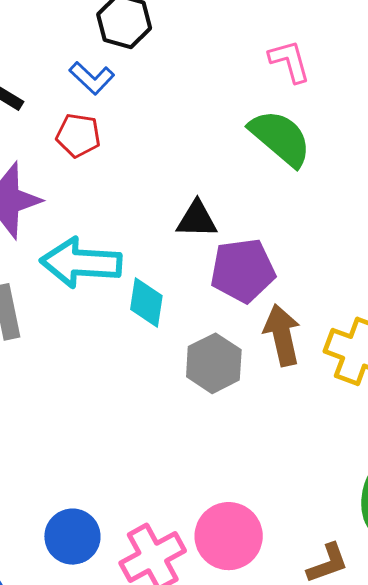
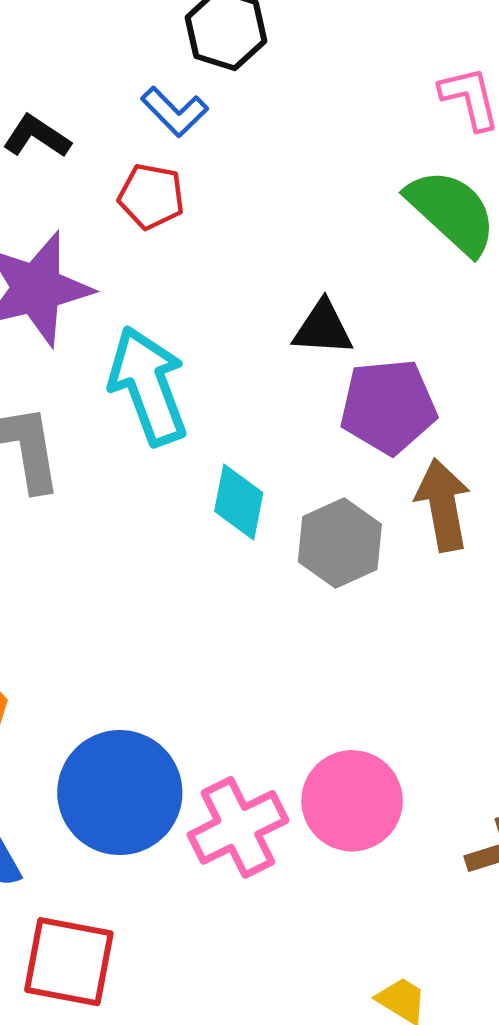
cyan arrow: (81, 263) -> (148, 386), turned 64
cyan diamond: (146, 302) -> (239, 502), moved
blue circle: (72, 537) -> (120, 793), size x1.5

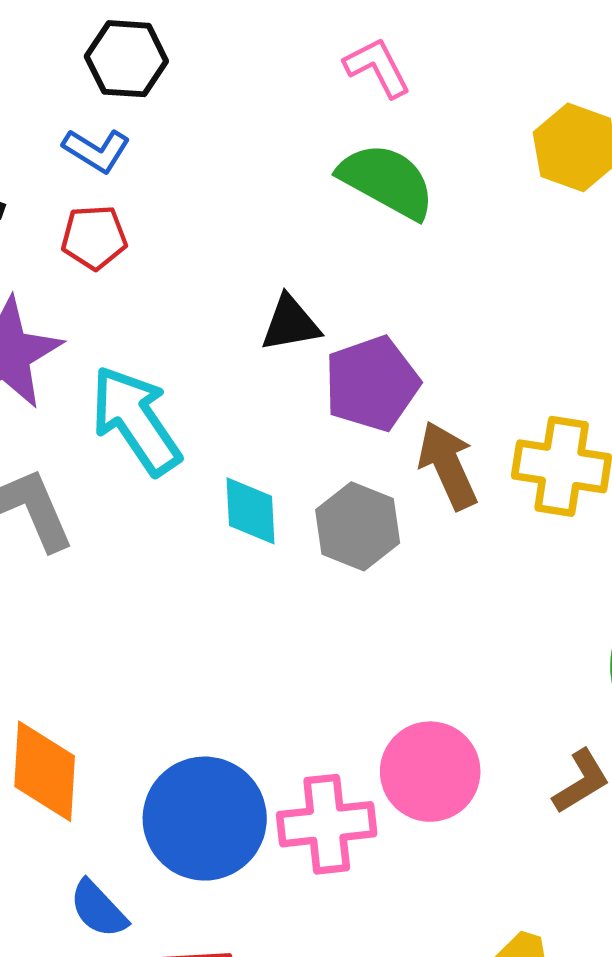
pink cross: (238, 827) -> (327, 824), turned 34

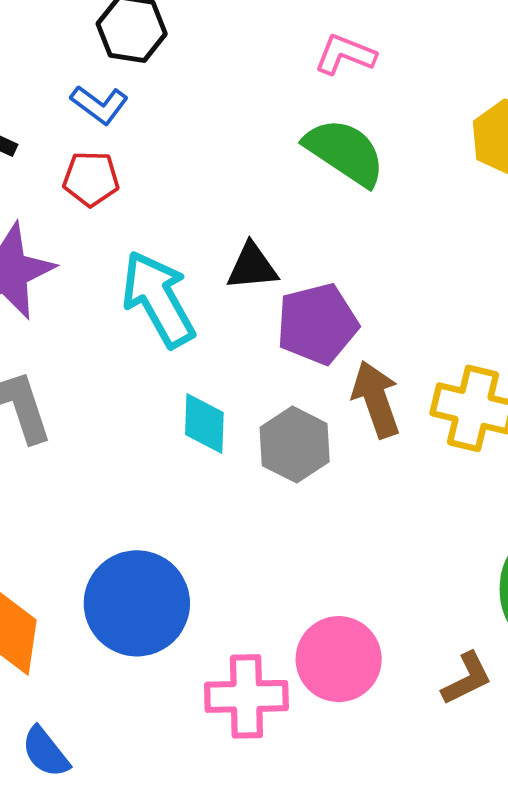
pink L-shape: (377, 67) -> (345, 55), turned -46
cyan arrow: (136, 420) -> (158, 299), moved
blue circle: (205, 819) -> (137, 603), moved

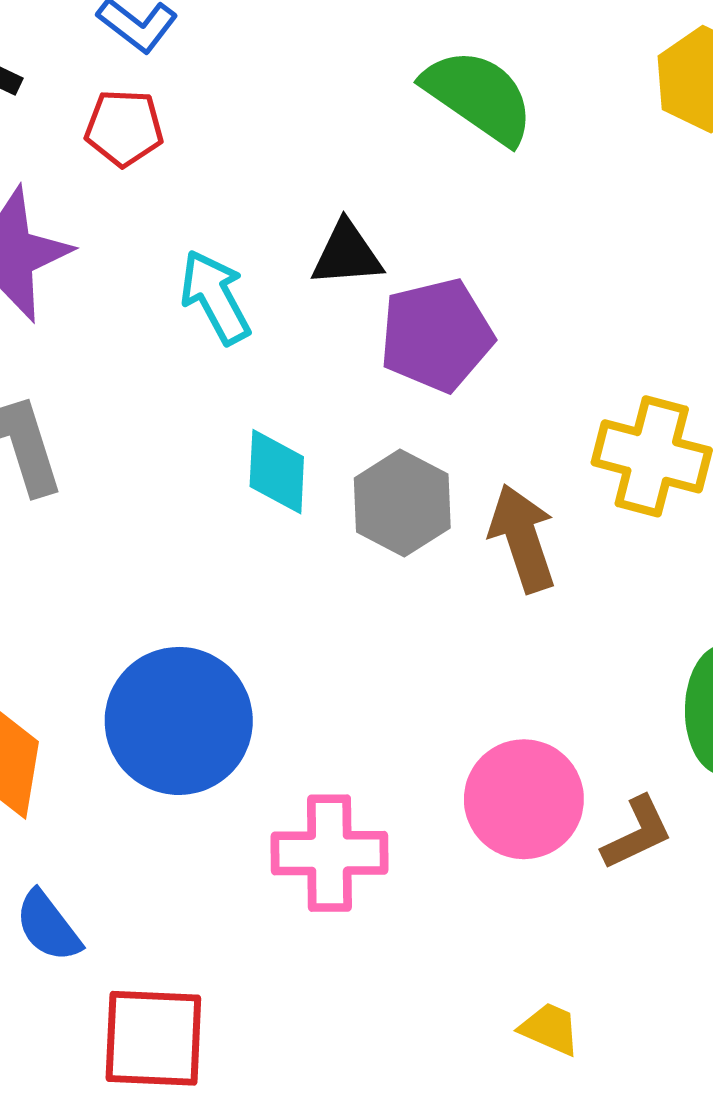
cyan arrow: (158, 299) -> (215, 297), size x0.7
brown arrow: (376, 399) -> (522, 538), moved
pink circle: (339, 659) -> (524, 799), moved

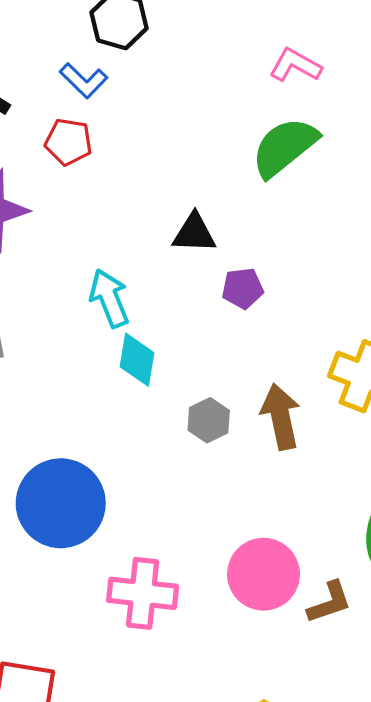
green semicircle: (479, 96) -> (284, 147), turned -80
cyan arrow: (215, 297) -> (109, 298), moved
purple pentagon: (436, 335) -> (243, 288), size x0.6
gray hexagon: (402, 503) -> (209, 420), moved, size x0.7

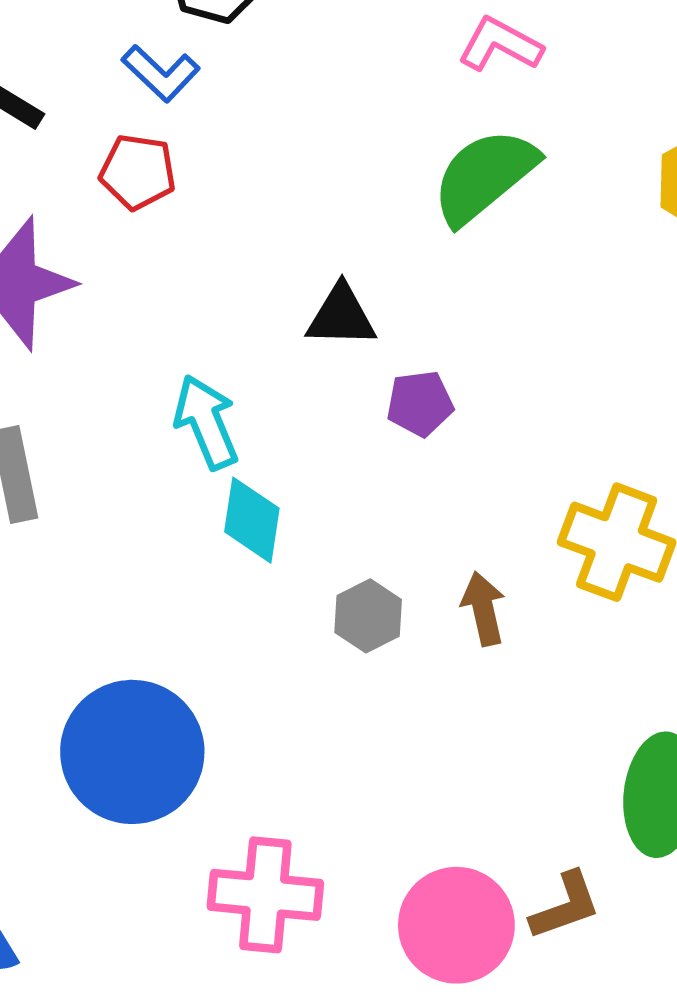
brown arrow: (281, 417) -> (483, 609), size x0.7
pink circle: (264, 574) -> (456, 925), moved

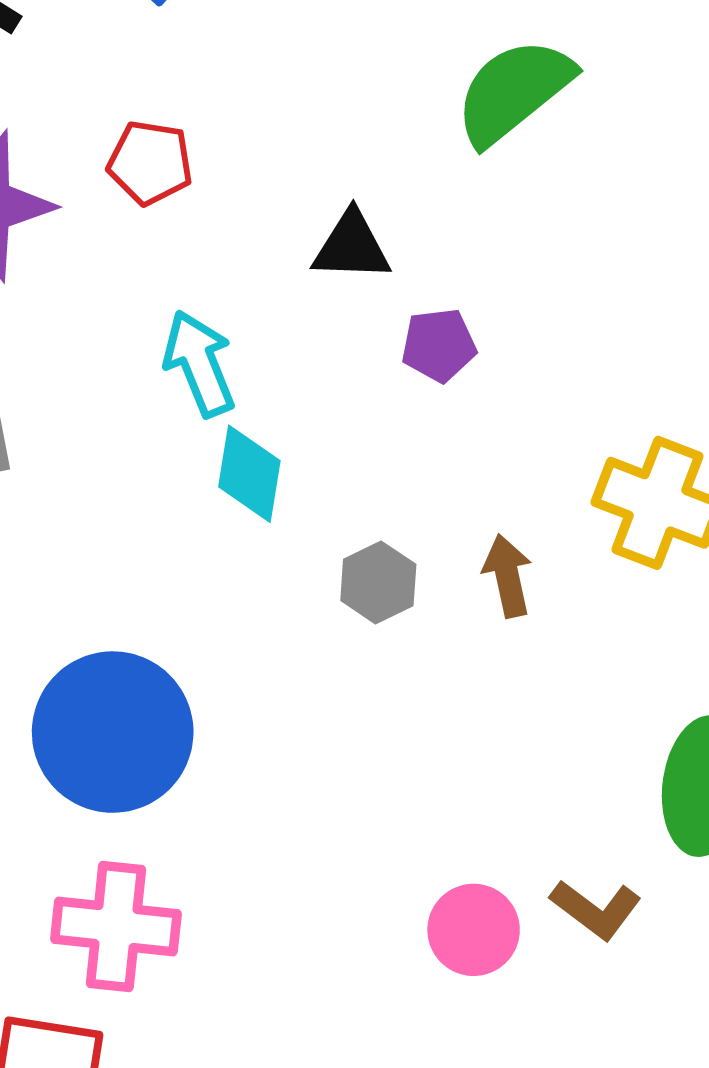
red pentagon: (138, 172) -> (150, 163), moved
pink cross: (265, 895) -> (116, 927), moved
brown L-shape: (565, 906) -> (596, 909), turned 56
pink circle: (456, 925) -> (474, 930), size x0.7

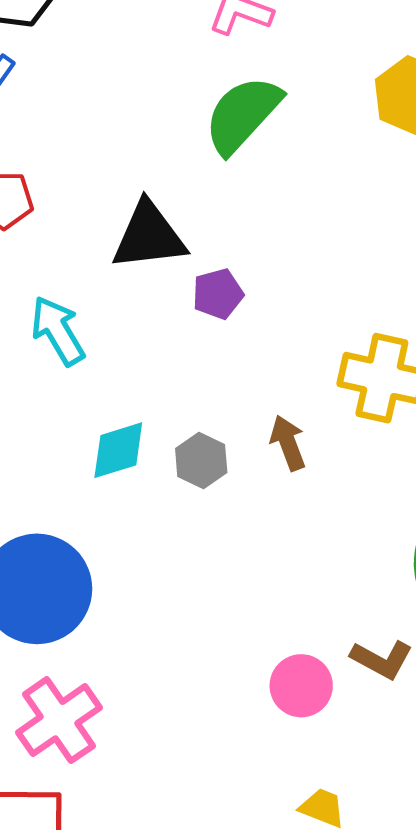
black triangle: (352, 246) -> (149, 236), size x1.4
cyan diamond: (249, 474) -> (118, 450), moved, turned 72
pink cross: (116, 927) -> (59, 720), turned -32

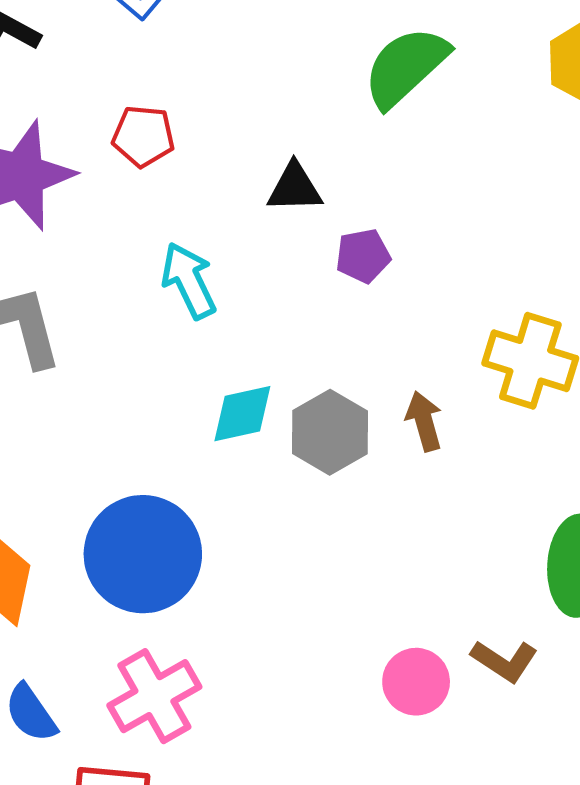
black triangle: (149, 236) -> (295, 188), size x0.7
gray hexagon: (201, 461) -> (330, 432), size x1.4

